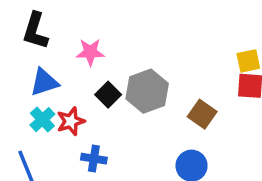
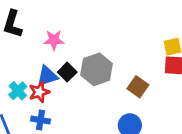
blue triangle: (44, 82) -> (47, 76), moved
blue cross: (94, 159) -> (41, 120), moved

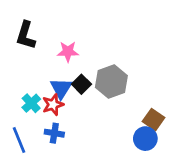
blue triangle: (47, 76) -> (61, 88), turned -40
brown square: (138, 87) -> (153, 120), moved

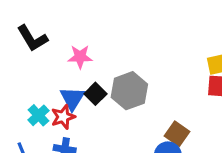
black L-shape: (26, 35) -> (32, 38), turned -48

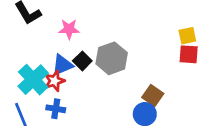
blue triangle: (72, 98) -> (62, 65), turned 35
cyan cross: (38, 115) -> (33, 80), size x1.6

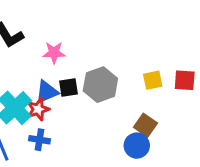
yellow square: (187, 36) -> (153, 80), moved
black square: (82, 61) -> (69, 87), turned 36

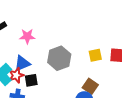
black square: (69, 87) -> (31, 80), moved

